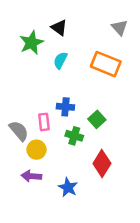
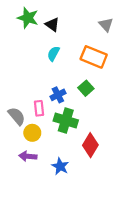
green star: (31, 43) -> (28, 18), moved, turned -30
blue cross: (65, 107) -> (58, 95), turned -32
green square: (97, 119) -> (86, 88), moved
green cross: (74, 136) -> (66, 121), size x1.5

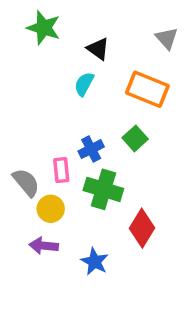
black triangle: (52, 25) -> (98, 49), moved

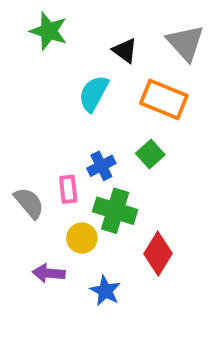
gray triangle: (167, 38) -> (185, 43), size x1.5
black triangle: (98, 49) -> (125, 51), moved
cyan semicircle: (84, 84) -> (94, 94), size x1.4
yellow circle: (51, 209) -> (82, 238), moved

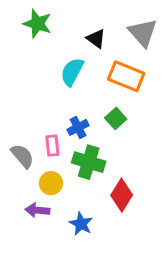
yellow circle: (82, 238) -> (51, 183), moved

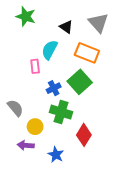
green square: (116, 118) -> (80, 82), size x1.6
pink rectangle: (52, 146) -> (35, 66), moved

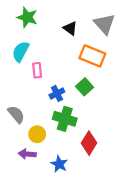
cyan semicircle: (50, 50) -> (21, 52), moved
green square: (80, 82) -> (85, 87), size x0.7

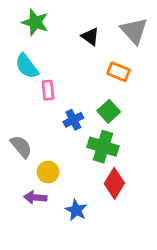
cyan semicircle: (21, 52) -> (27, 66), turned -65
orange rectangle: (92, 56) -> (119, 72), size x0.7
green cross: (65, 119) -> (103, 147), moved

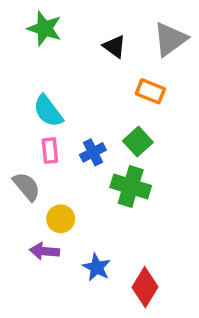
gray triangle: (134, 31) -> (170, 39), turned 36
cyan semicircle: (27, 66) -> (48, 111), moved
pink rectangle: (48, 90) -> (50, 151), moved
red diamond: (114, 183) -> (145, 287), moved

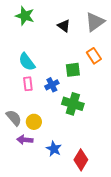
orange rectangle: (150, 91) -> (94, 56), moved, turned 35
green square: (138, 142) -> (73, 70), moved, turned 35
gray semicircle: (27, 186) -> (14, 118), moved

